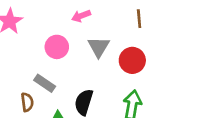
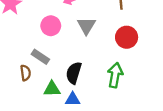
red circle: (132, 60) -> (127, 37), moved

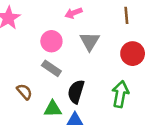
gray rectangle: (40, 57) -> (51, 68), moved
brown semicircle: (25, 73) -> (24, 92), turned -35

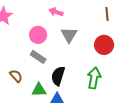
pink arrow: (74, 13) -> (56, 12), turned 40
brown line: (126, 15) -> (107, 14), moved

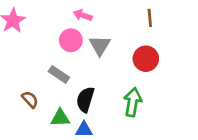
pink circle: (38, 35) -> (71, 40), moved

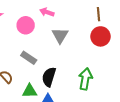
pink circle: (71, 40) -> (26, 25), moved
red circle: (146, 59) -> (101, 36), moved

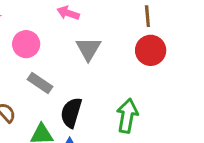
pink circle: (26, 25) -> (26, 44), moved

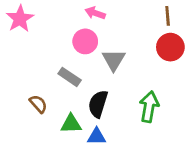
pink circle: (26, 44) -> (85, 41), moved
gray triangle: (88, 49) -> (114, 60), moved

